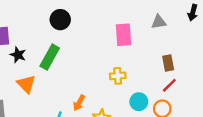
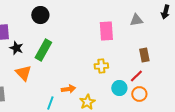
black circle: (60, 20) -> (40, 15), moved
red line: (169, 85) -> (136, 76), moved
orange arrow: (79, 103) -> (68, 89), turned -128

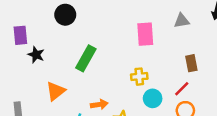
green rectangle: (43, 50) -> (86, 58), moved
orange triangle: (23, 73) -> (56, 91), moved, turned 36
cyan circle: (119, 88) -> (153, 98), moved

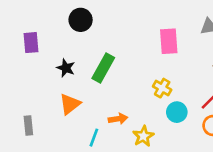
black star: (36, 55) -> (66, 68), moved
yellow cross: (139, 77) -> (162, 88), turned 35

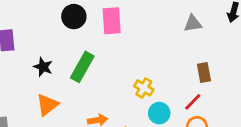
black circle: (81, 20) -> (74, 17), moved
pink rectangle: (169, 41) -> (112, 21), moved

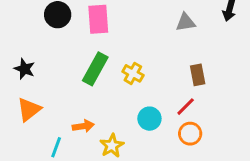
green rectangle: (82, 67) -> (95, 69), moved
yellow cross: (144, 88) -> (133, 73), moved

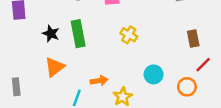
green rectangle: (95, 69) -> (78, 34), moved, turned -40
yellow cross: (133, 73) -> (129, 35), moved
red line: (186, 107) -> (203, 65), moved

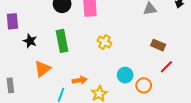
black star: (51, 34) -> (30, 41), moved
brown rectangle: (193, 39) -> (158, 45), turned -56
orange circle: (187, 87) -> (144, 85), moved

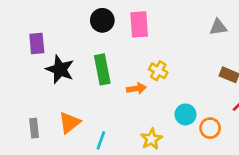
black star: (30, 41) -> (60, 69), size x1.5
orange triangle: (42, 69) -> (70, 123), moved
orange arrow: (80, 80) -> (136, 89), moved

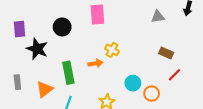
black circle: (102, 20) -> (62, 27), moved
green rectangle: (102, 69) -> (68, 73), moved
gray rectangle: (34, 128) -> (17, 82), moved

